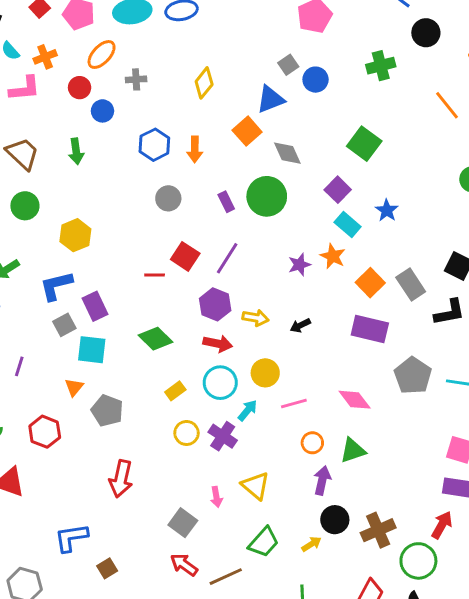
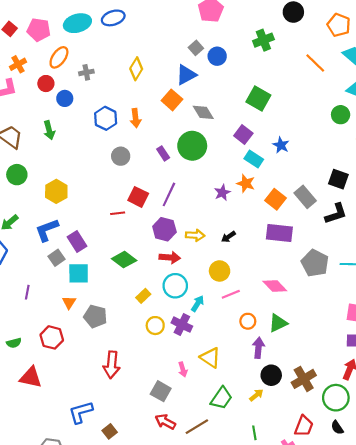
yellow circle: (265, 373) -> (220, 271), moved

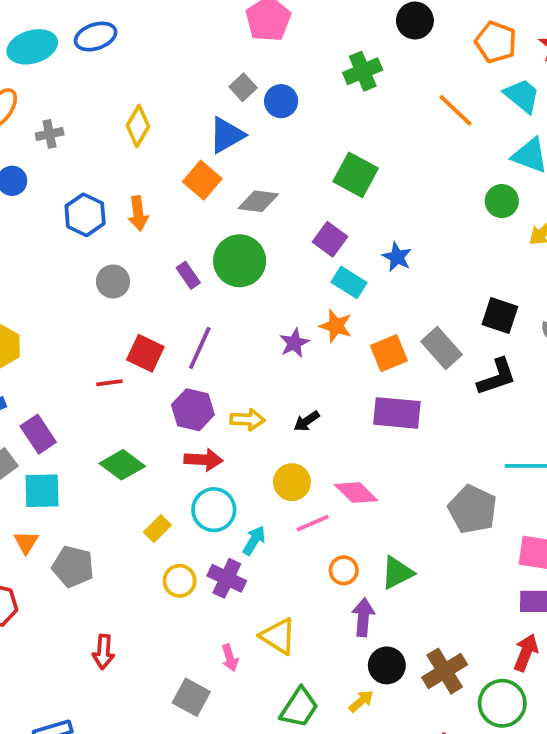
gray diamond: (203, 112) -> (258, 201), turned -50
orange square: (275, 199) -> (389, 353), turned 30
gray pentagon: (315, 263) -> (473, 509), moved
pink diamond: (275, 286) -> (356, 493), moved
red arrow: (112, 365) -> (103, 652), size x0.7

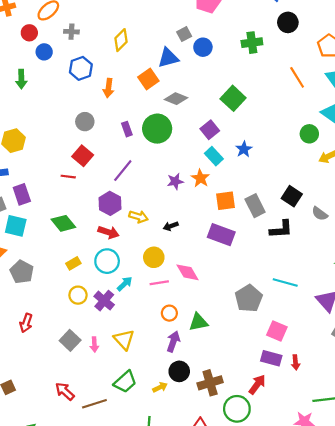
blue hexagon: (85, 215) -> (81, 68), moved
red square: (145, 353) -> (83, 156), moved
gray square: (191, 697) -> (70, 340), moved

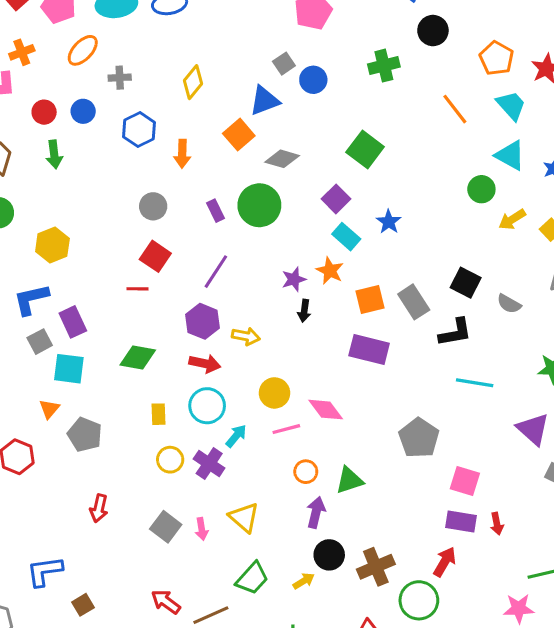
red circle: (29, 33) -> (44, 112), moved
green diamond: (63, 223) -> (138, 358), turned -35
black arrow: (171, 226) -> (304, 311), moved, turned -56
yellow rectangle: (73, 263) -> (159, 414), turned -56
cyan line: (285, 283) -> (475, 383), moved

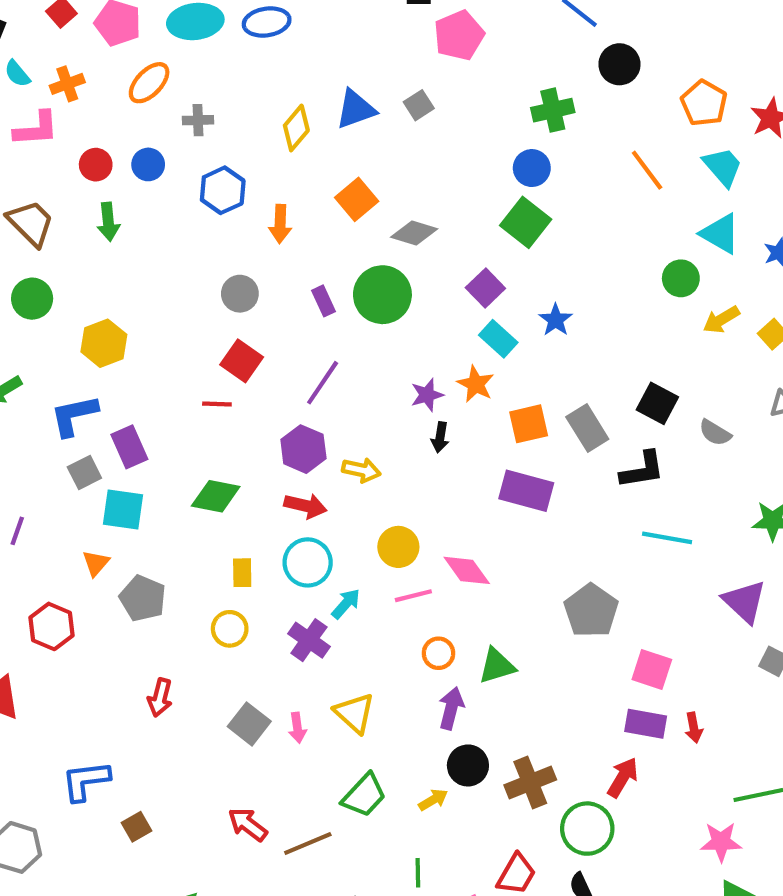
blue circle: (313, 80) -> (532, 168), moved
blue triangle: (264, 101) -> (356, 109), moved
yellow circle: (170, 460) -> (230, 629), moved

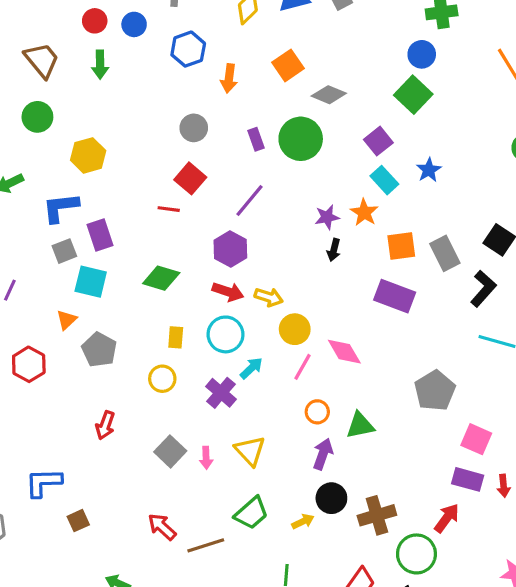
yellow arrow: (361, 470) -> (269, 297), moved
black L-shape: (642, 470) -> (483, 289), turned -45
pink line: (413, 596) -> (302, 367), turned -52

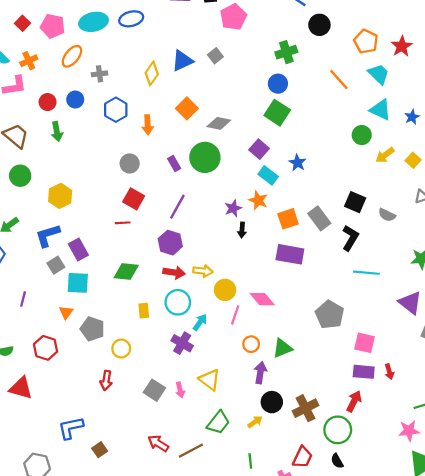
yellow circle: (162, 379) -> (121, 349), moved

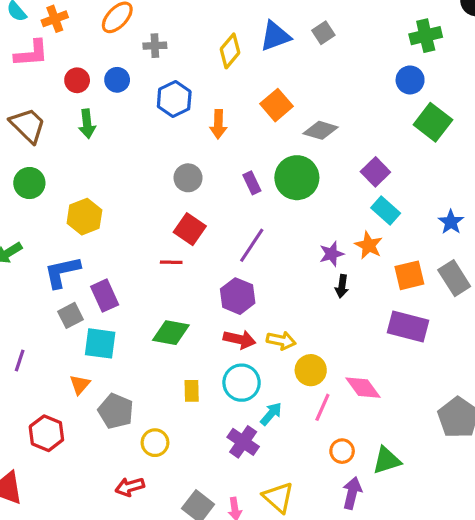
green square: (277, 113) -> (433, 122), moved
blue star: (298, 163) -> (451, 222), moved
red arrow: (106, 380) -> (130, 487), turned 60

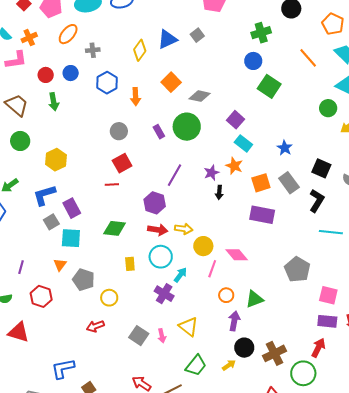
red square: (190, 229) -> (122, 163), turned 30
purple line: (252, 245) -> (175, 175), moved
purple line: (20, 360) -> (21, 267), moved

